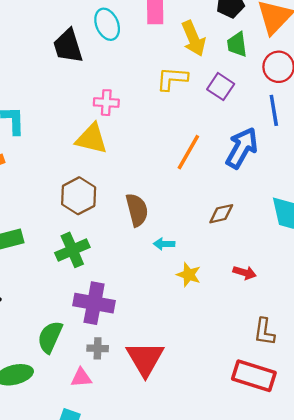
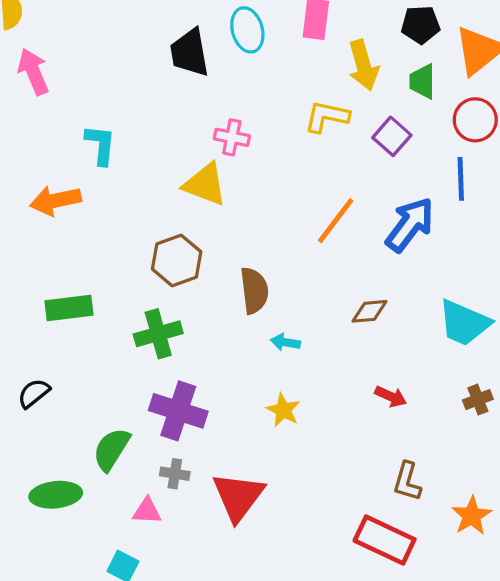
yellow star: (189, 275) -> (283, 410), moved

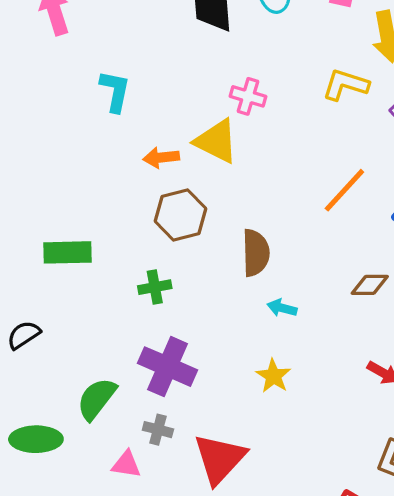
orange arrow: (55, 201) -> (161, 158), moved, size x0.7
green cross: (158, 334) -> (155, 287), size x0.7

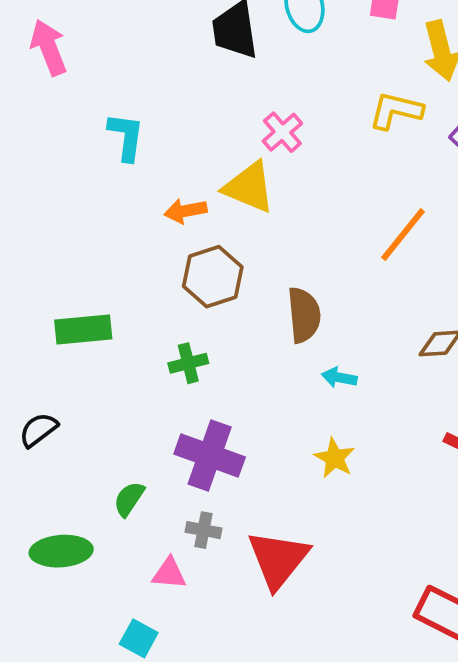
pink cross: (248, 96) -> (282, 132), turned 36
green semicircle: (97, 399) -> (129, 499), size x0.7

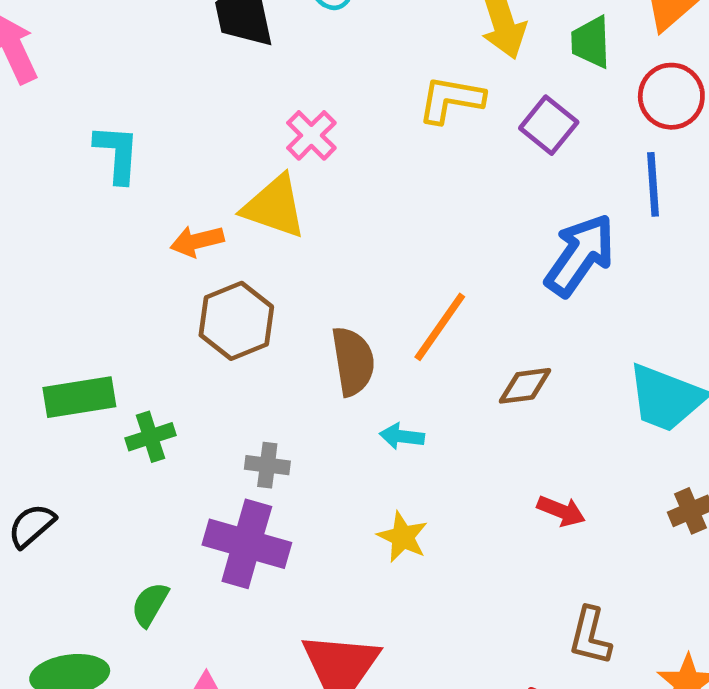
orange line: (403, 235) -> (440, 327), moved
green cross: (188, 363) -> (150, 437), moved
gray cross: (203, 530) -> (267, 465), moved

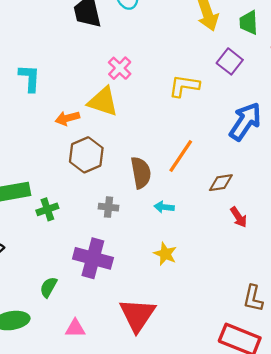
yellow L-shape: (451, 99) -> (184, 86), moved
gray cross: (267, 465) -> (109, 207), moved
red arrow: (561, 511) -> (239, 217), moved, turned 35

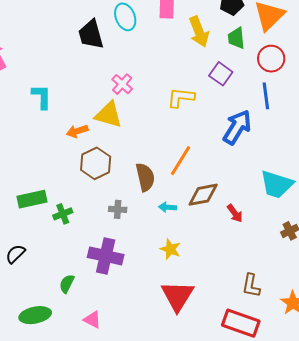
brown diamond: (221, 183) -> (203, 195), moved, size x1.4
red triangle: (137, 315) -> (177, 296), moved
pink triangle: (75, 328) -> (92, 320), turned 30

